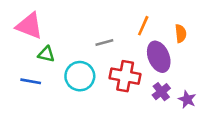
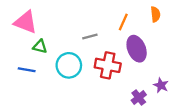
orange semicircle: (181, 33) -> (155, 14), moved
purple cross: (161, 92) -> (139, 98), moved

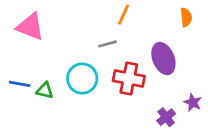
orange line: (123, 22) -> (123, 15), moved
green triangle: (40, 46) -> (45, 91), moved
blue line: (27, 70) -> (20, 84), moved

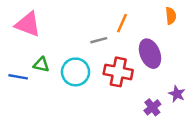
orange line: (123, 15) -> (122, 23), moved
green triangle: (45, 91) -> (41, 65), moved

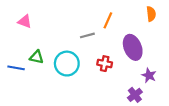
pink triangle: (28, 24) -> (25, 21), size x0.6
red cross: (118, 72) -> (105, 64), size x0.6
purple star: (177, 94) -> (149, 75), moved

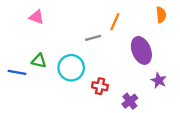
pink triangle: (25, 21) -> (37, 17), moved
red cross: (105, 64) -> (100, 86), moved
purple cross: (135, 95) -> (130, 101), moved

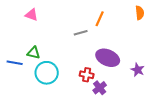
purple ellipse: (141, 50) -> (108, 58), moved, turned -45
cyan circle: (71, 68) -> (47, 73), moved
purple cross: (130, 101) -> (100, 88), moved

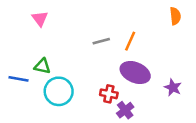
pink triangle: (32, 15) -> (40, 19), turned 32
orange line: (100, 19) -> (130, 41), moved

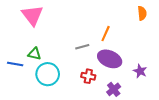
pink triangle: (40, 19) -> (32, 15), size x1.6
gray line: (101, 41) -> (82, 47), moved
purple cross: (125, 110) -> (114, 89), moved

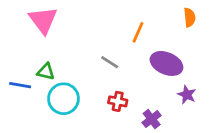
orange line: (106, 34) -> (138, 32), moved
gray line: (82, 47) -> (110, 62), turned 48
purple ellipse: (110, 59) -> (166, 63), moved

